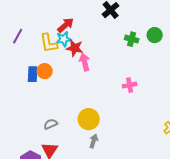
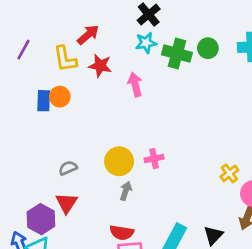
cyan star: (64, 39) -> (146, 43), moved
green cross: (132, 39) -> (177, 54), size x1.5
pink arrow: (85, 62) -> (135, 85), moved
pink cross: (130, 85) -> (154, 159), moved

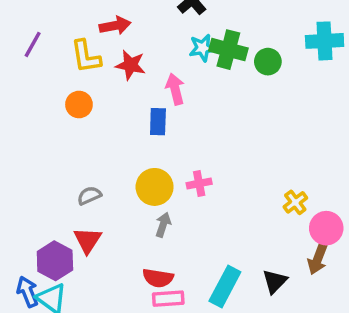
red arrow: (88, 35) -> (115, 26), turned 30
cyan star: (146, 43) -> (203, 48), moved
green circle: (208, 48) -> (268, 62), moved
blue rectangle: (44, 101) -> (158, 122), moved

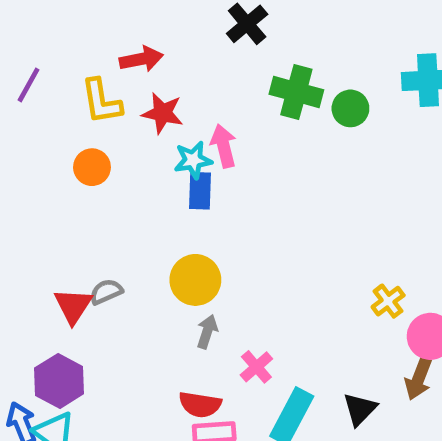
cyan star: (203, 48) -> (193, 160), moved
pink cross: (199, 183) -> (256, 367), moved, turned -30
red triangle: (88, 240) -> (73, 306), moved

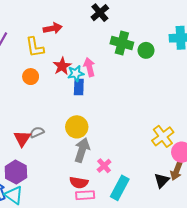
red star: (162, 113) -> (62, 66), moved, turned 30
yellow cross: (388, 301) -> (163, 136), size x1.5
gray arrow: (207, 332) -> (82, 150), size x1.6
black triangle: (360, 409) -> (162, 180), moved

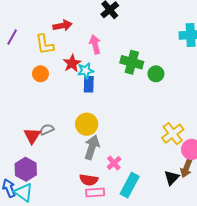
green cross: (122, 43) -> (132, 62), moved
green circle: (146, 50) -> (156, 74), moved
pink arrow: (89, 67) -> (95, 44), moved

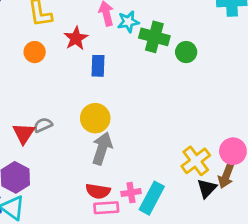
cyan star: (86, 71) -> (128, 22), moved
yellow cross: (173, 134) -> (196, 161), moved
pink cross: (114, 163) -> (131, 193), moved, turned 32

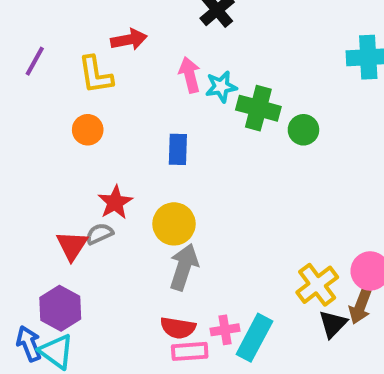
red star: (76, 38) -> (115, 202), moved

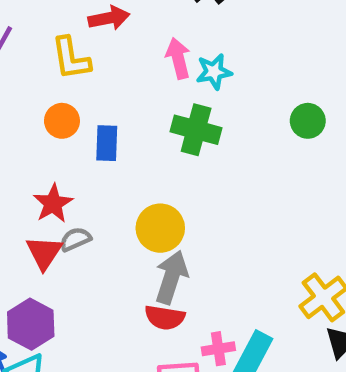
green cross: (258, 108) -> (196, 130), moved
blue rectangle: (178, 149) -> (107, 143), moved
red star: (115, 202) -> (53, 203), moved
red semicircle: (178, 328) -> (165, 317), moved

